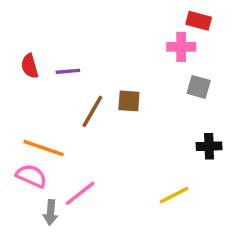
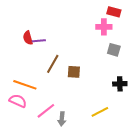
red semicircle: (30, 66) -> (28, 38), moved
brown square: (129, 101) -> (74, 72), moved
gray arrow: (50, 212) -> (62, 119), moved

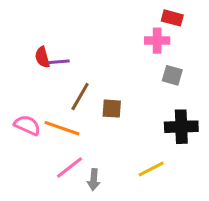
black cross: (120, 84) -> (181, 127), size x1.5
orange line: (25, 85) -> (62, 128), moved
pink semicircle: (18, 101) -> (27, 125), moved

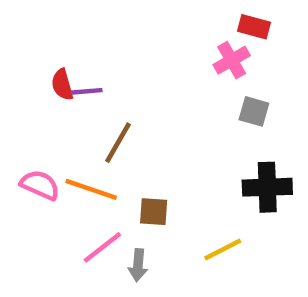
pink cross: (157, 41) -> (232, 60), turned -30
brown square: (112, 109) -> (154, 212), moved

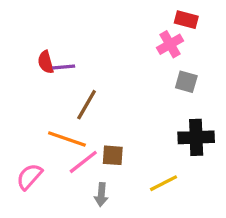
pink semicircle: (40, 185) -> (29, 177), moved, turned -72
pink line: (102, 247) -> (83, 162), moved

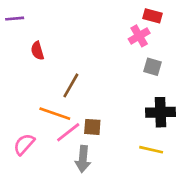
purple line: (64, 67) -> (15, 19), moved
yellow line: (163, 183) -> (151, 150), moved, turned 40
gray arrow: (101, 195) -> (83, 159), size x1.4

